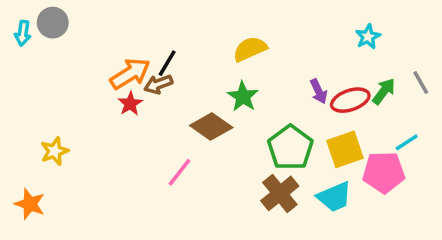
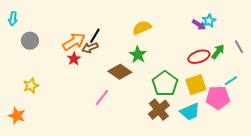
gray circle: (53, 23) -> (30, 41), moved
purple arrow: (319, 91) -> (199, 25), moved, turned -32

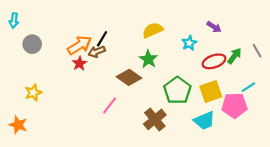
cyan star: (209, 21) -> (189, 43), moved
brown cross: (159, 110) -> (155, 119), moved

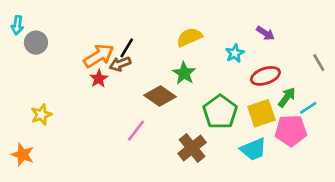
gray circle: (32, 44) -> (36, 43), moved
green arrow: (234, 56) -> (287, 97), moved

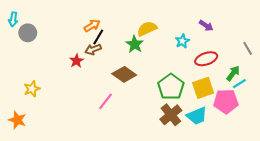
orange arrow: (99, 56) -> (92, 26), moved, size x0.7
green star: (184, 73) -> (135, 44), moved
green arrow: (287, 97) -> (233, 73), moved
brown cross: (192, 148) -> (171, 115), moved

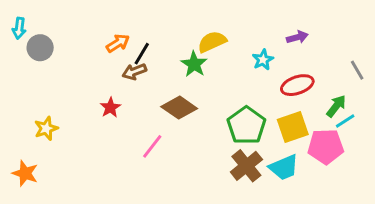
orange arrow: (92, 26) -> (118, 43), moved
purple arrow: (206, 26) -> (297, 37), turned -48
red star: (76, 61) -> (110, 108), moved

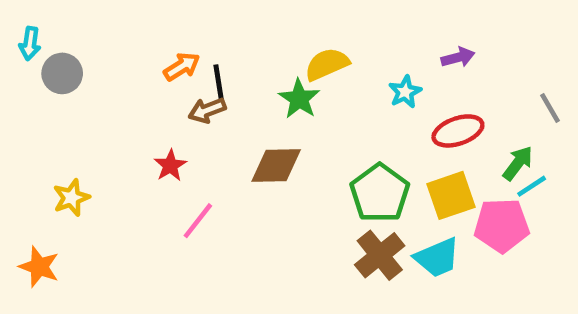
black line: (142, 54) -> (219, 83), turned -40
brown diamond: (179, 108) -> (276, 165), turned -36
pink line: (152, 146) -> (198, 221), moved

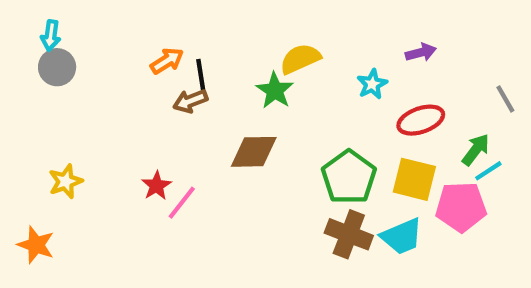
cyan arrow: (30, 44) -> (51, 35), moved
red star: (170, 165) -> (156, 186), moved
yellow square: (451, 195) -> (414, 179), turned 33
brown cross: (380, 255) -> (349, 234), turned -30

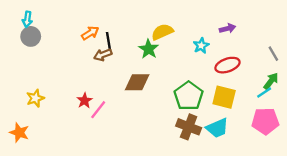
green arrow: (476, 150) -> (271, 81), moved
pink pentagon: (461, 207) -> (265, 121), moved

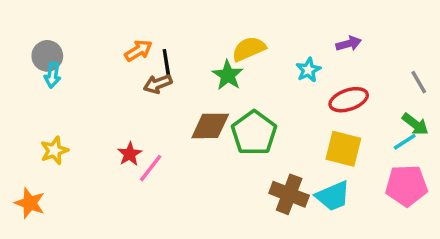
cyan arrow: (27, 19) -> (53, 75), moved
green arrow: (271, 81) -> (415, 124), turned 90
green pentagon: (189, 96) -> (254, 133), moved

